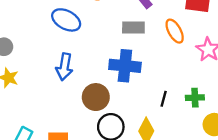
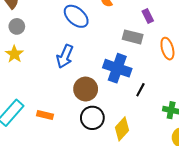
black line: (164, 99) -> (140, 90), moved

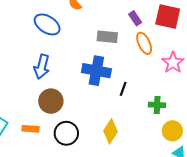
purple rectangle: (148, 16) -> (135, 18), moved
brown circle: (86, 89) -> (51, 101), moved
black circle: (92, 118) -> (66, 133), moved

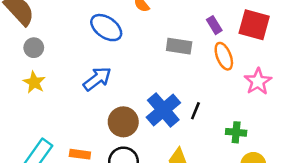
blue arrow: (42, 67) -> (97, 79), turned -145
blue cross: (96, 71) -> (163, 110), moved, turned 36
brown circle: (51, 101) -> (123, 122), moved

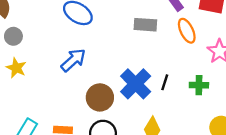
green cross: (236, 132) -> (199, 85), moved

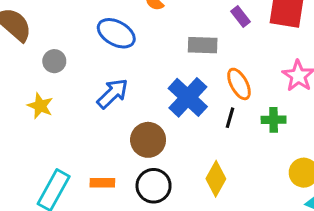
orange ellipse: (187, 31) -> (239, 84), moved
gray circle: (13, 36) -> (54, 61), moved
blue cross: (136, 84) -> (188, 97), moved

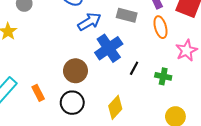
orange ellipse: (239, 84) -> (160, 27), moved
blue arrow: (113, 93) -> (89, 22), moved
orange rectangle: (102, 183) -> (38, 93), turned 49

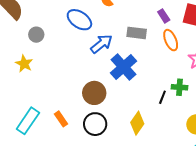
black line: (134, 68) -> (162, 97), moved

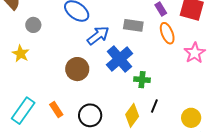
green cross: (179, 87) -> (142, 80), moved
brown circle: (94, 93) -> (77, 69), moved
black line: (162, 97) -> (154, 106), moved

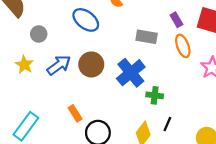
blue arrow: (98, 36) -> (59, 65), moved
brown circle: (77, 69) -> (91, 64), moved
orange rectangle: (56, 110) -> (75, 113), moved

